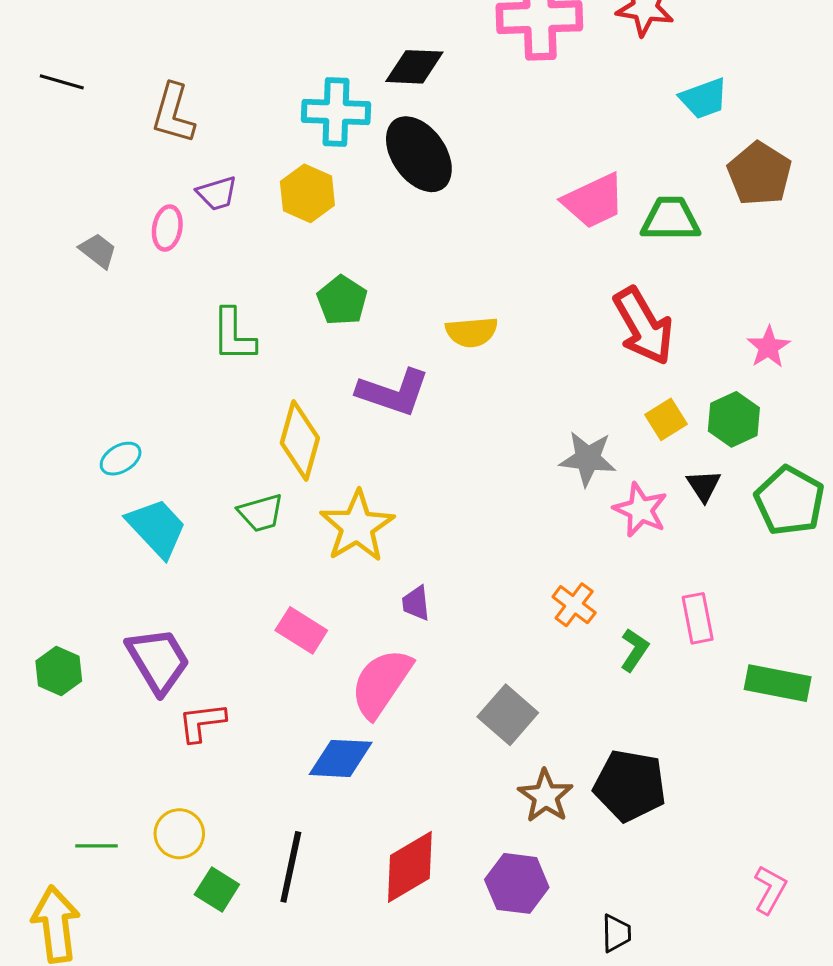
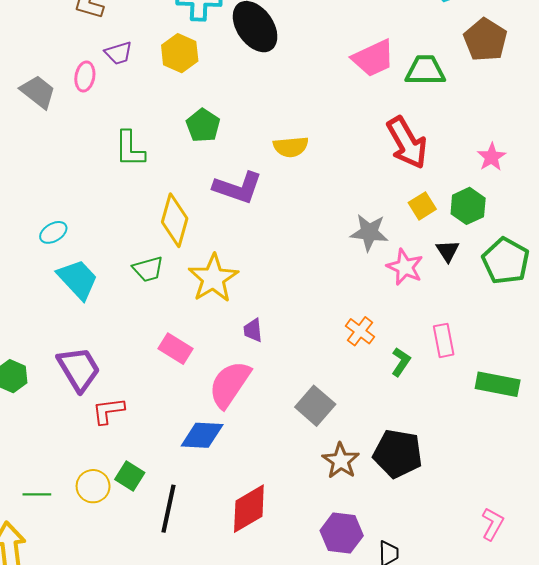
gray trapezoid: (98, 251) -> (38, 92), size x1.4
purple hexagon: (517, 883) -> (342, 533), moved
green square: (217, 890) -> (130, 476), moved

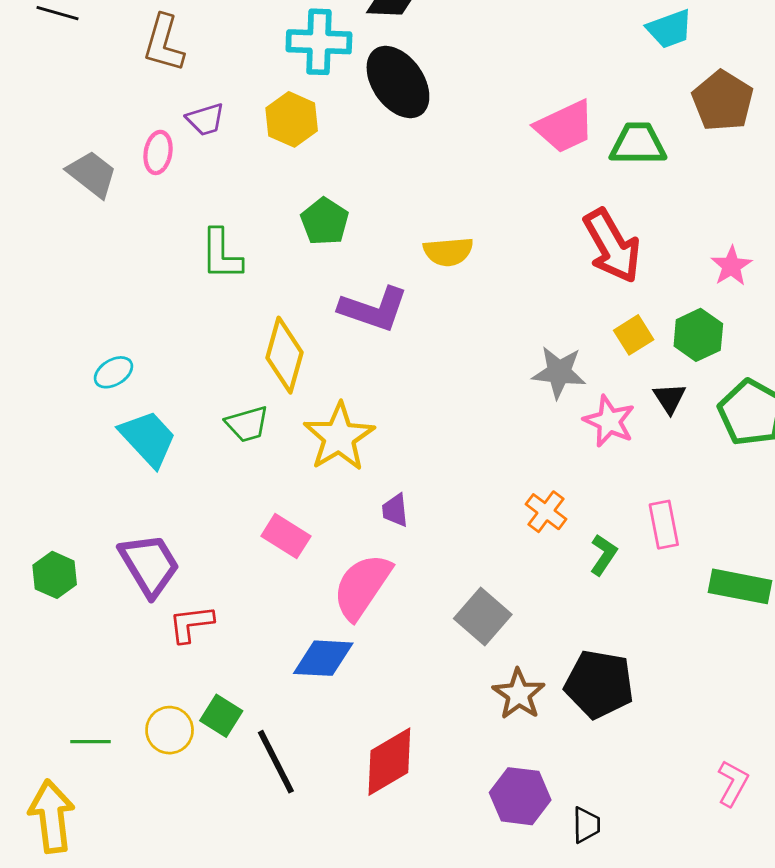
black line: (168, 509) -> (276, 762), turned -39

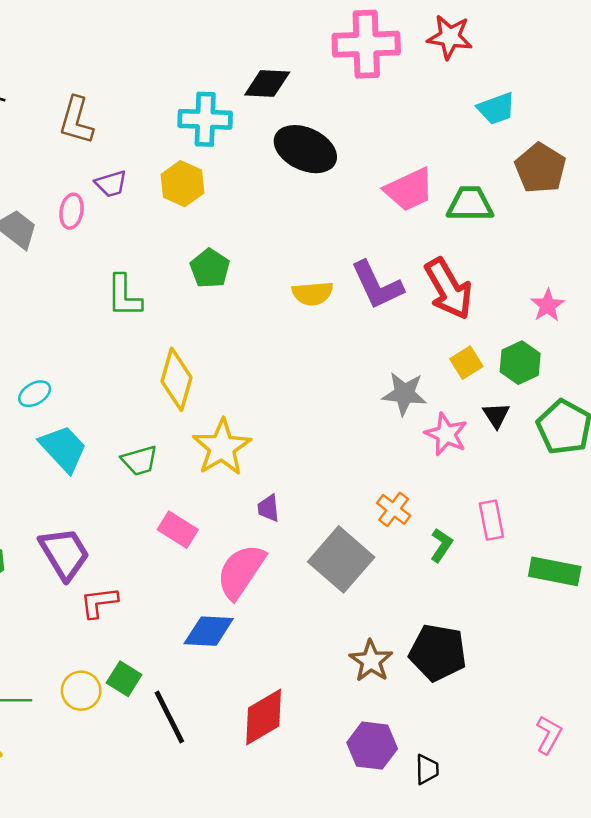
black ellipse: (398, 82) -> (305, 149), moved, turned -30
purple L-shape: (374, 309) -> (377, 285), moved, turned 46
green trapezoid: (247, 424) -> (140, 460), moved
gray square: (483, 617) -> (341, 559), moved, size x1.4

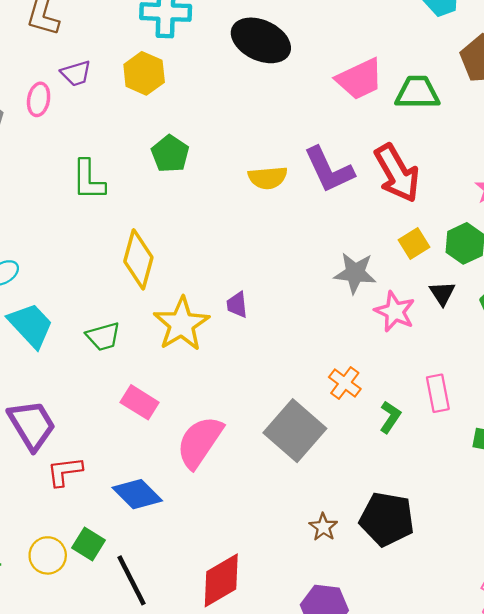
purple trapezoid: (268, 508) -> (237, 305), moved
blue diamond: (209, 631) -> (137, 494), moved, turned 42
brown star: (371, 661) -> (323, 527), size x0.7

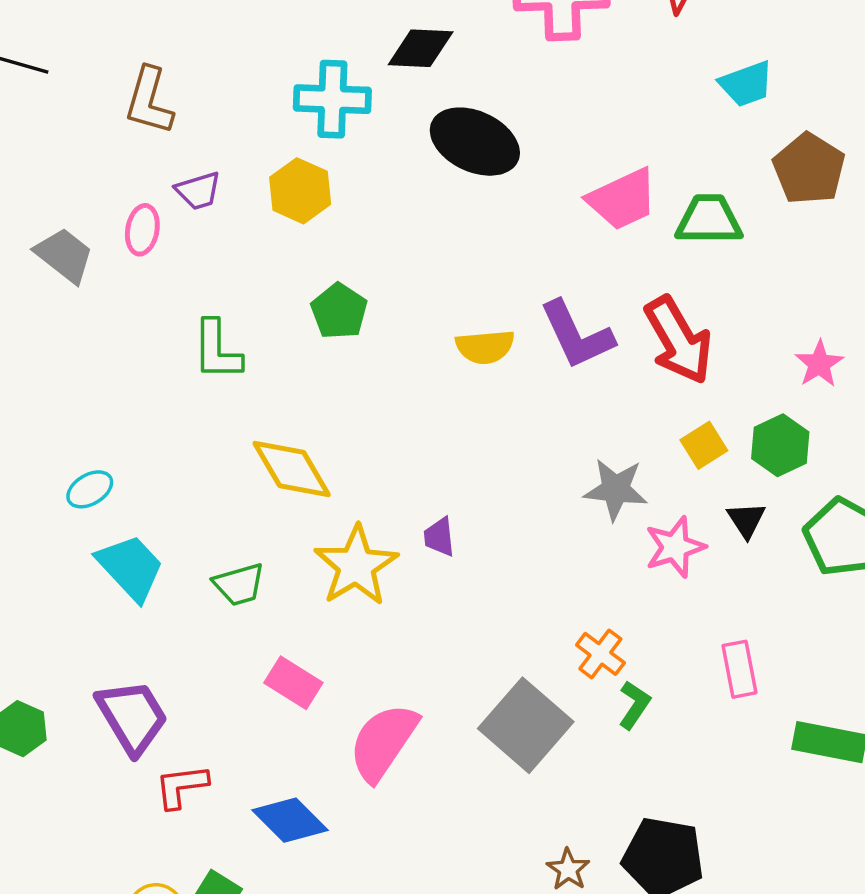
yellow diamond: (138, 259) -> (292, 469), turned -46
pink star: (395, 312) -> (675, 547), turned 30
green L-shape: (390, 417) -> (634, 705), moved

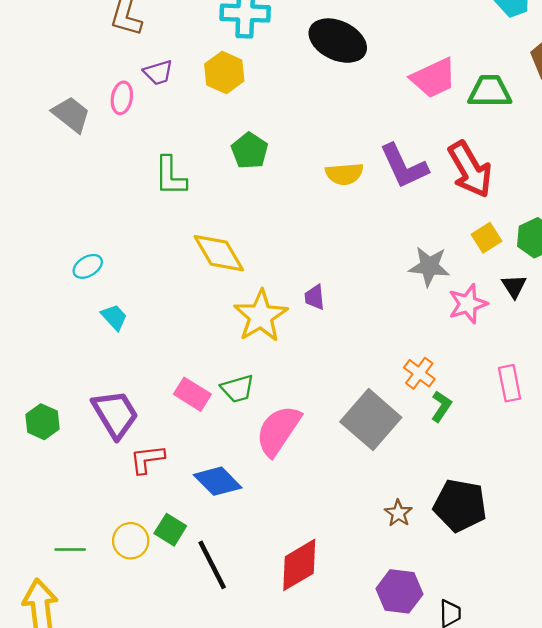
cyan trapezoid: (130, 567) -> (114, 317), size x0.6
green trapezoid: (239, 584) -> (238, 389), moved
pink rectangle: (293, 683) -> (192, 394), moved

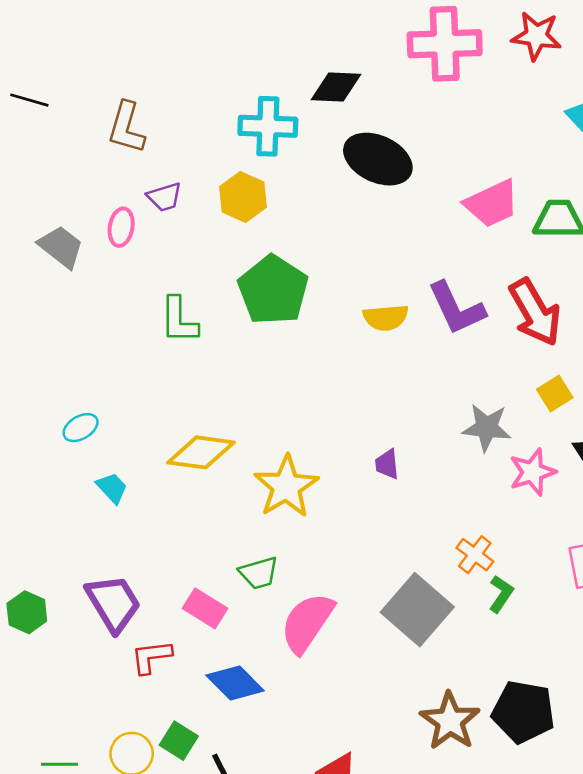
green pentagon: (250, 151) -> (273, 290), size x1.6
yellow diamond: (219, 253) -> (201, 452), moved, turned -52
purple trapezoid: (315, 297) -> (387, 464), moved
pink rectangle: (192, 394) -> (205, 608), moved
brown star: (398, 513) -> (450, 721), size x1.8

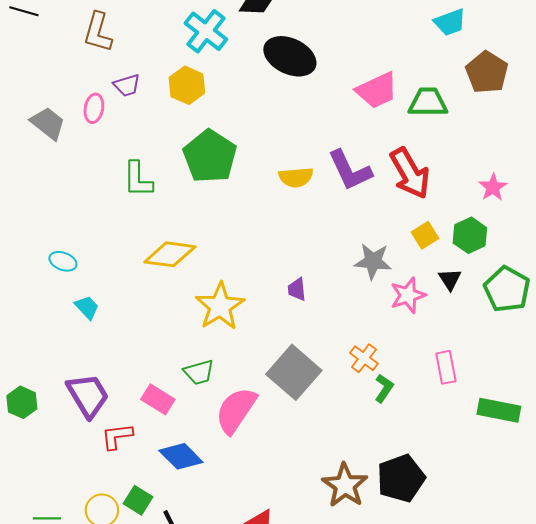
cyan cross: (268, 126) -> (206, 31), turned 36
cyan ellipse: (81, 428) -> (63, 261), turned 52
yellow diamond: (201, 452) -> (170, 254), moved
gray square: (417, 610) -> (294, 372), moved
black pentagon: (523, 712) -> (401, 478), turned -30

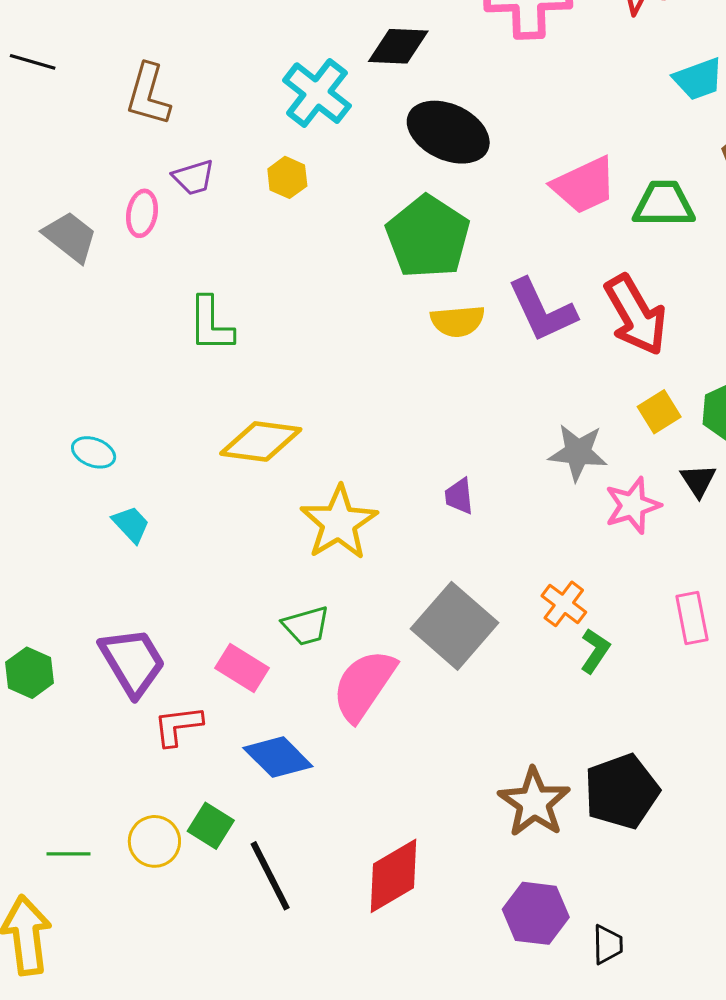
yellow hexagon: (187, 85) -> (287, 177), size x0.7
green pentagon: (210, 156) -> (428, 237), moved

